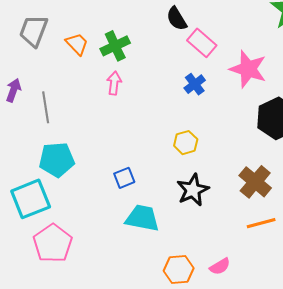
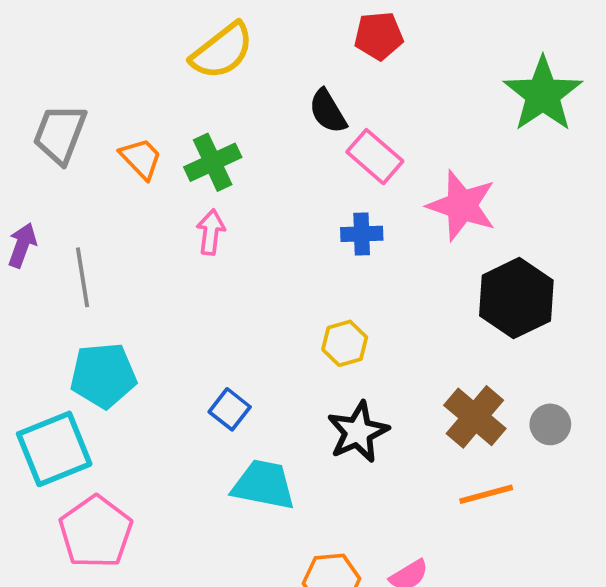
blue cross: (195, 84) -> (362, 234), turned 35
blue square: (124, 178) -> (230, 409), turned -30

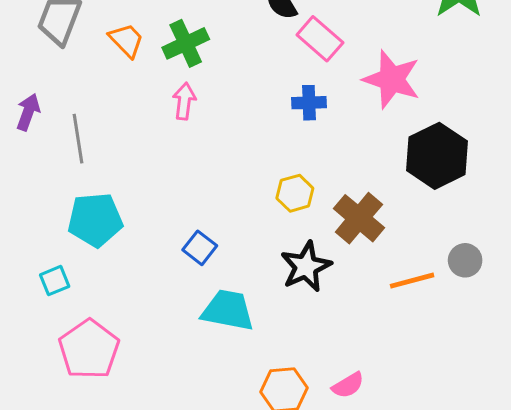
brown cross: (475, 417) -> (359, 218), moved
cyan square: (54, 449) -> (55, 281), size x0.5
orange line: (486, 494) -> (412, 281), moved

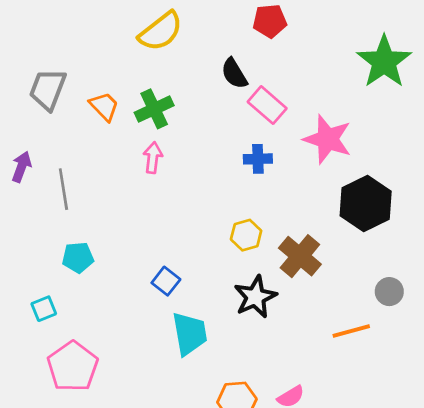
cyan pentagon: (95, 220) -> (78, 257), size x0.7
orange line: (412, 281) -> (351, 331), moved
cyan trapezoid: (228, 310) -> (190, 334), turned 69

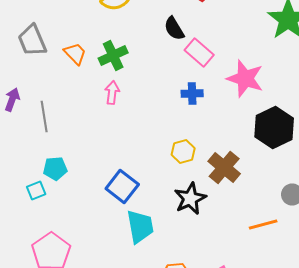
gray trapezoid: (48, 89) -> (32, 40), turned -44
blue square: (166, 281) -> (122, 186), size x1.5
cyan square: (44, 309) -> (36, 190), moved

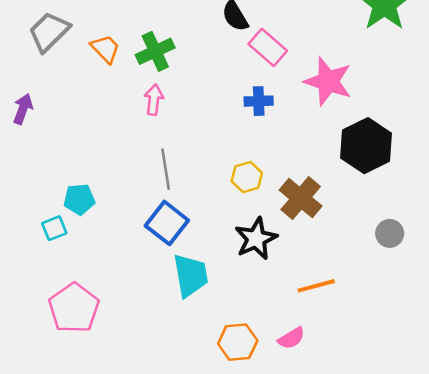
gray trapezoid: (32, 40) -> (49, 32), turned 68
gray line: (44, 116) -> (166, 169), moved
orange line: (263, 224) -> (316, 286), moved

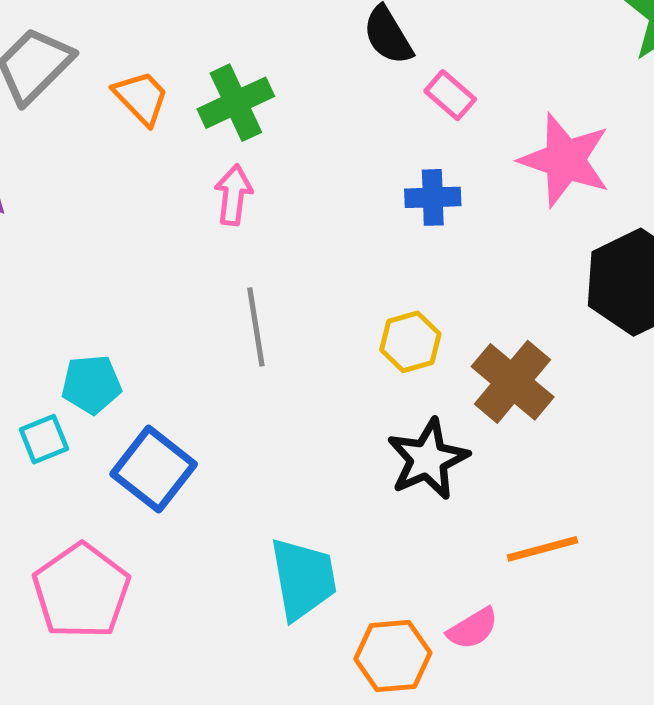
pink rectangle: (268, 47) -> (450, 95), size x0.7
blue square: (167, 223) -> (154, 469), moved
cyan trapezoid: (191, 275) -> (303, 579), moved
pink semicircle: (291, 338) -> (473, 629), moved

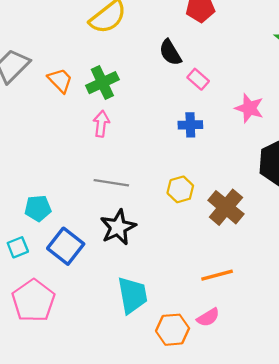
pink star: (565, 160) -> (249, 108), size x0.7
gray line: (256, 327) -> (111, 183), turned -72
cyan square: (44, 439) -> (18, 247), moved
black star: (428, 459) -> (118, 227), moved
orange line: (542, 549) -> (217, 275), moved

